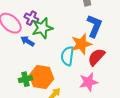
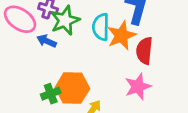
cyan semicircle: (67, 56) -> (101, 27), moved
red semicircle: (96, 57) -> (144, 51), turned -30

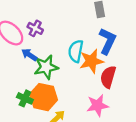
green star: (65, 20) -> (46, 67), moved
green cross: (51, 94) -> (25, 98), turned 35

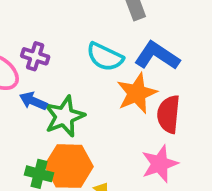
blue L-shape: (107, 41) -> (157, 56), turned -72
cyan semicircle: (76, 51) -> (105, 57), moved, turned -65

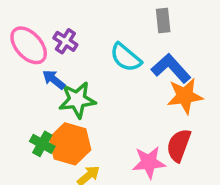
orange star: (137, 93) -> (185, 96), moved
red semicircle: (169, 114) -> (179, 145), moved

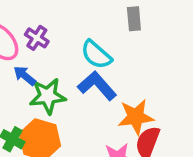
blue L-shape: (171, 68) -> (97, 86), moved
orange star: (185, 96) -> (136, 117), moved

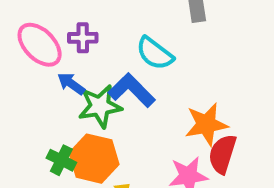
purple cross: (37, 38) -> (83, 38), turned -30
blue L-shape: (97, 86) -> (132, 90), moved

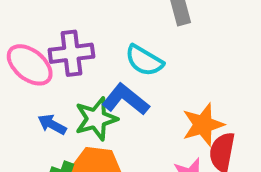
purple cross: (83, 38) -> (71, 53), size x1.5
blue arrow: (71, 84) -> (52, 124), moved

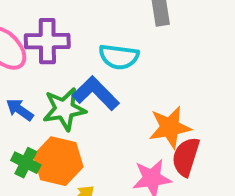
cyan semicircle: (144, 61) -> (119, 57), turned -30

